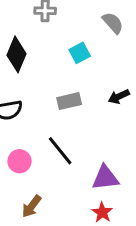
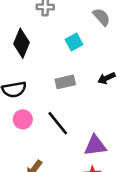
pink circle: (20, 161) -> (23, 119), moved

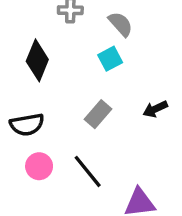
gray semicircle: (101, 17) -> (121, 24), moved
gray rectangle: (65, 82) -> (98, 114), turned -36

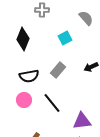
gray semicircle: (121, 24) -> (86, 18), moved
black semicircle: (27, 125) -> (29, 76), moved

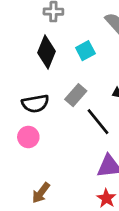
black diamond: (23, 39) -> (46, 52), moved
black line: (52, 103) -> (98, 122), moved

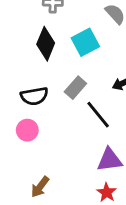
cyan square: (85, 51) -> (85, 42), size x1.4

